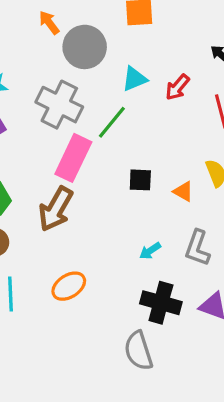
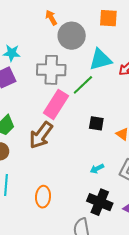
cyan triangle: (134, 79) -> (100, 60), size x1.4
gray cross: (59, 105) -> (51, 70), turned -32
orange ellipse: (69, 286) -> (43, 197), moved, turned -60

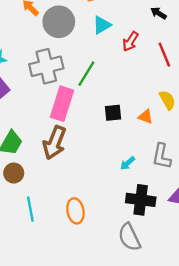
cyan triangle: (100, 60) -> (102, 25), moved, size x0.7

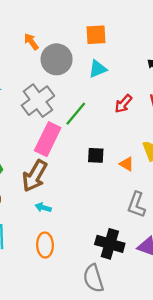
red arrow: (130, 41) -> (123, 104), moved
gray cross: (46, 66) -> (38, 101), turned -32
cyan arrow: (127, 163) -> (43, 207), moved, turned 49

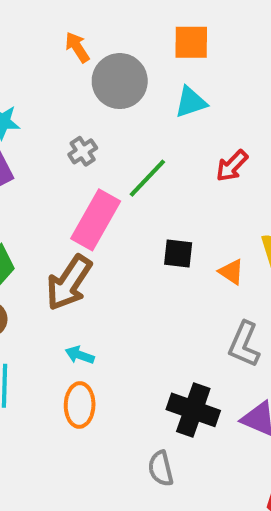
gray cross: (38, 101) -> (83, 151), size x0.5
cyan arrow: (43, 207) -> (80, 355), moved
gray semicircle: (93, 278) -> (161, 469), size x0.7

